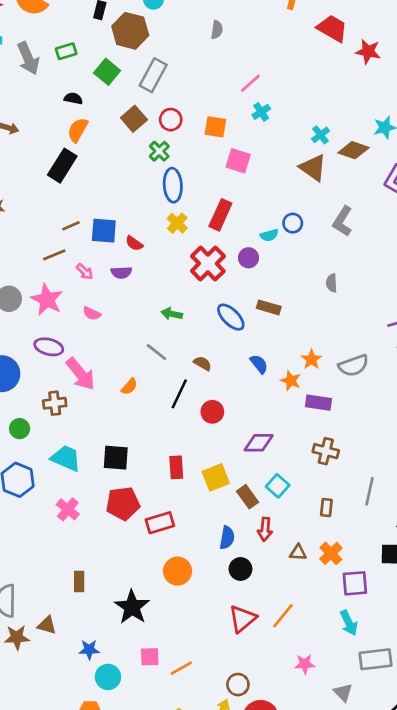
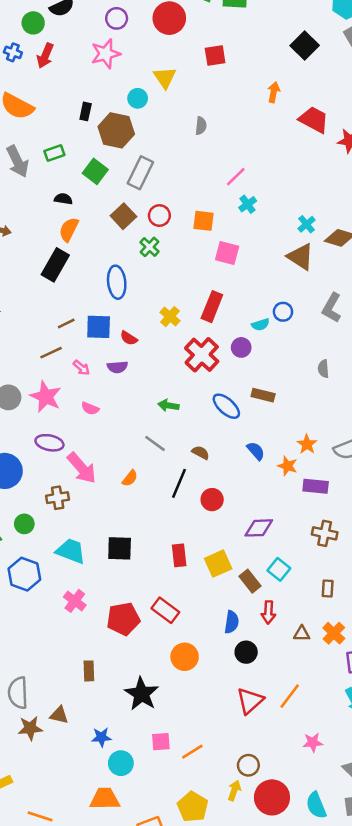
blue ellipse: (173, 185) -> (117, 282), moved
red pentagon: (123, 503) -> (123, 619), moved
red rectangle: (160, 523) -> (165, 610), turned 56

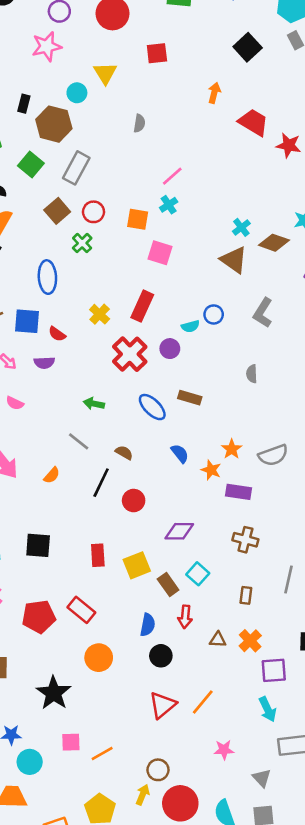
cyan cross: (248, 204) -> (169, 205), moved

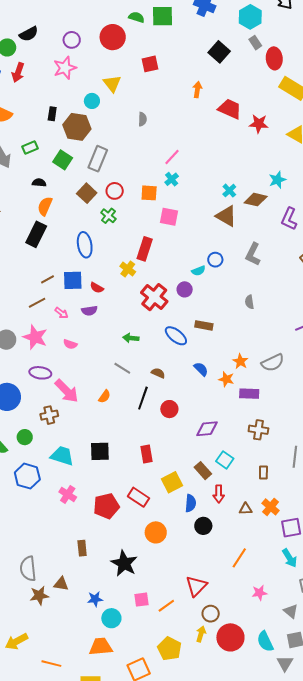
red rectangle: (142, 306) -> (145, 249), moved
yellow square: (137, 565) -> (172, 482), moved
red triangle: (163, 705) -> (196, 586), moved

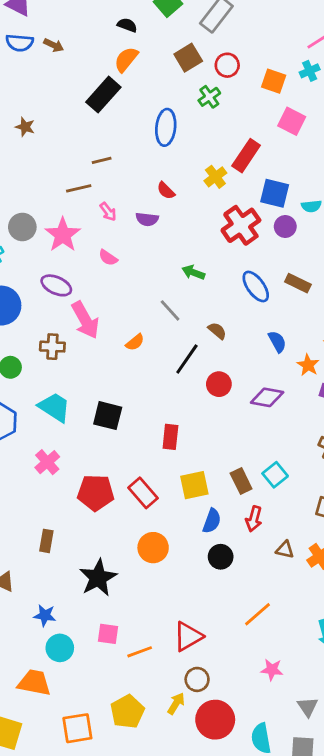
blue square: (73, 280) -> (275, 193), moved
purple diamond: (207, 429) -> (267, 397), moved

